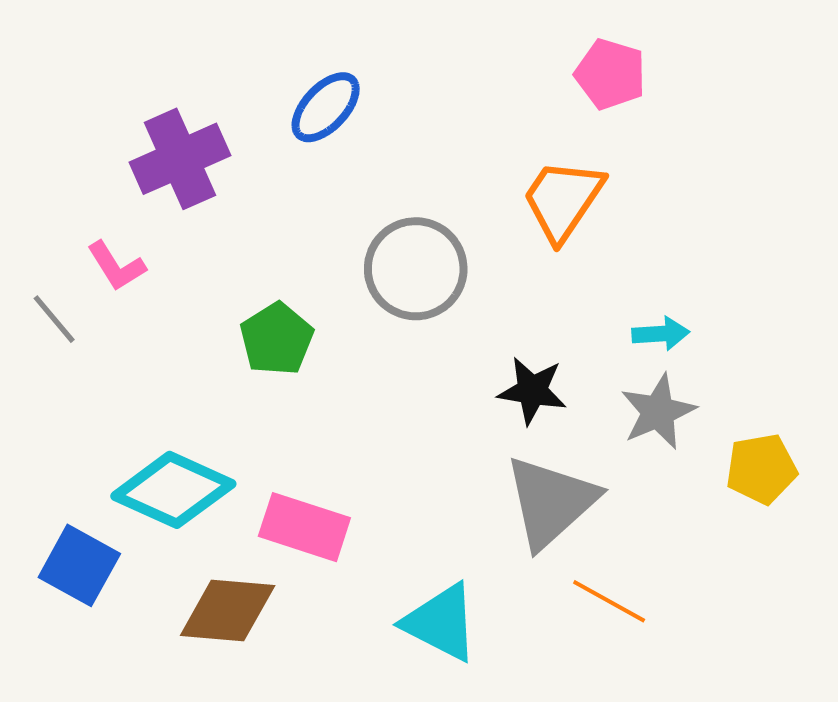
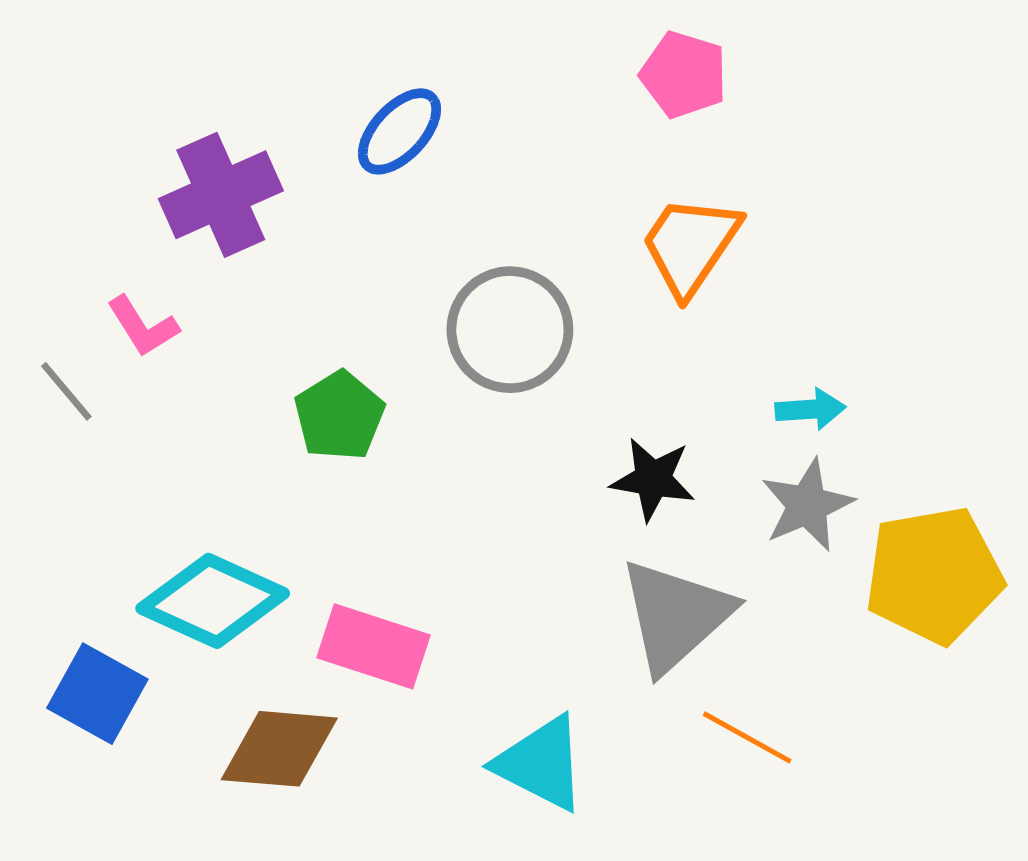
pink pentagon: (610, 74) -> (684, 75), moved
yellow pentagon: (761, 469) -> (934, 575), size x1.6

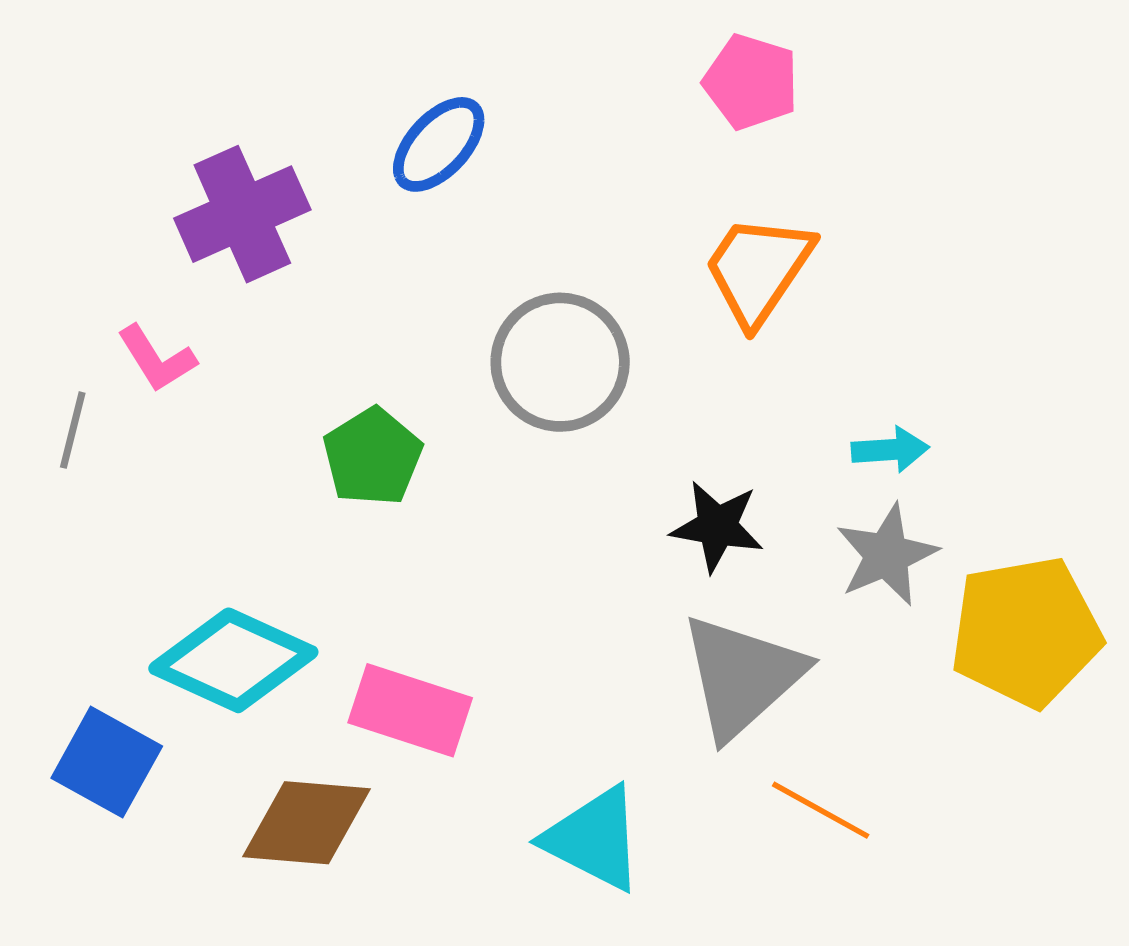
gray line: (66, 391) -> (73, 430), turned 54

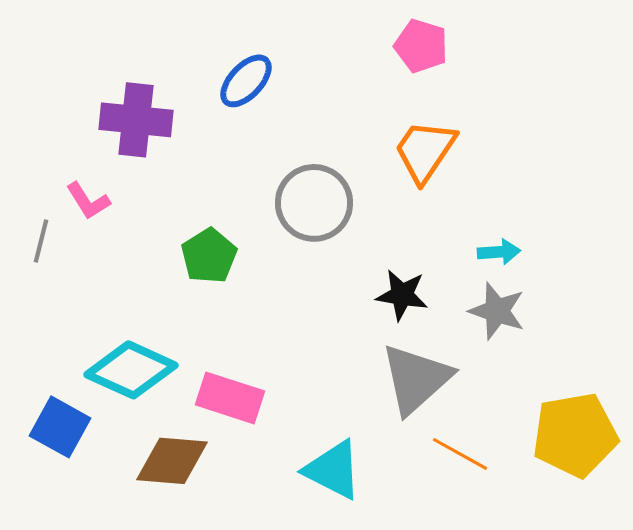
purple cross: (242, 214) -> (136, 120), turned 30
gray star: (887, 555) -> (497, 311), turned -30
yellow pentagon: (1026, 632) -> (575, 435), moved

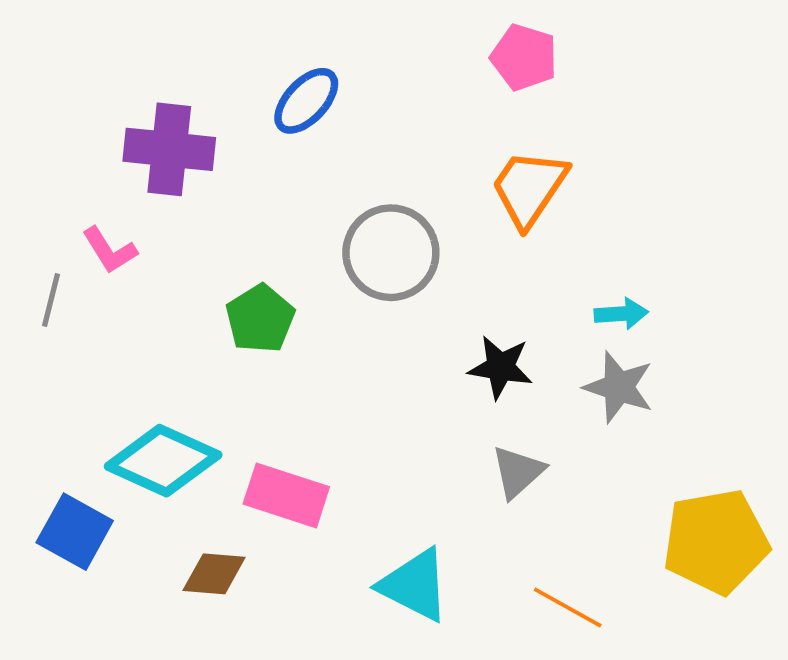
gray triangle: (416, 379) -> (518, 472), size x0.6
orange line: (460, 454) -> (568, 608), moved
brown diamond: (172, 461) -> (214, 574), size x0.7

